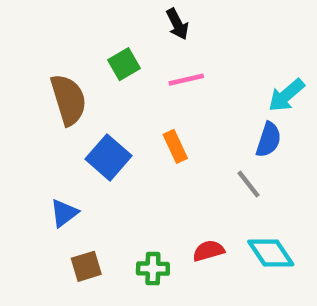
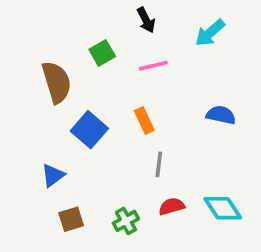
cyan arrow: (286, 95) -> (210, 33), moved
blue semicircle: (269, 140) -> (221, 115), turned -96
gray line: (249, 184) -> (159, 164), moved, turned 45
green cross: (153, 269) -> (126, 221), turned -30

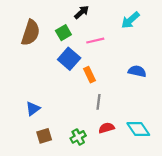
black arrow: (146, 20) -> (82, 12), moved, turned -105
brown semicircle: (57, 82) -> (31, 33), moved, turned 35
blue square: (89, 130) -> (69, 59), moved

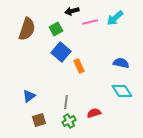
black arrow: (82, 12) -> (72, 11), turned -152
pink line: (95, 41) -> (90, 22), moved
gray line: (99, 102) -> (66, 102), moved
cyan diamond: (138, 129) -> (122, 91), moved

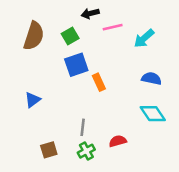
cyan arrow: (115, 18) -> (144, 38), moved
blue square: (61, 52) -> (76, 65), turned 30
blue triangle: (29, 96) -> (33, 100), moved

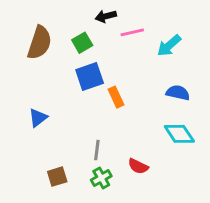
red semicircle: (118, 141) -> (138, 166), turned -138

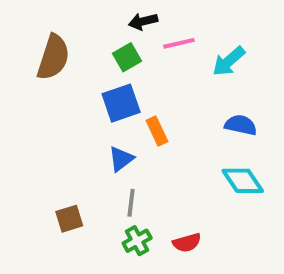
green square: (82, 43) -> (127, 57), moved
blue triangle: (38, 118) -> (121, 159), moved
red semicircle: (138, 166) -> (187, 243), moved, turned -42
brown square: (57, 177) -> (69, 219), moved

